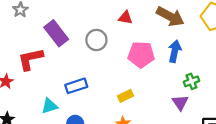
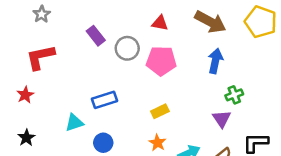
purple rectangle: (56, 33) -> (96, 36), moved, size x0.7
pink pentagon: (141, 55) -> (161, 61), moved
red L-shape: (30, 59) -> (40, 57), moved

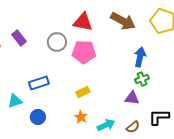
red triangle: (160, 23) -> (83, 22), size x1.5
purple rectangle: (96, 36) -> (19, 38), moved
blue arrow: (215, 61) -> (140, 57), moved
purple triangle: (222, 119) -> (132, 98), turned -49

